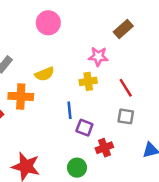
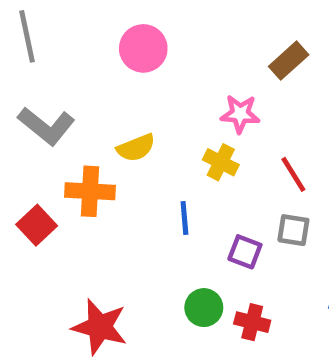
yellow cross: (88, 81) -> (221, 162), turned 35
purple square: (84, 128) -> (245, 252), moved
red cross: (104, 148) -> (252, 322), moved, turned 35
green circle: (77, 168) -> (204, 308), moved

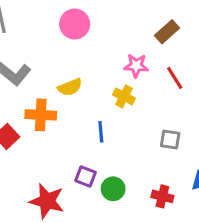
red line: (293, 174) -> (175, 78), moved
purple square: (245, 252) -> (85, 176), moved
red cross: (252, 322) -> (162, 196), moved

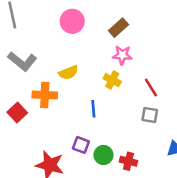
brown rectangle: (167, 32) -> (118, 28), moved
red line: (175, 78) -> (151, 88), moved
red cross: (162, 196) -> (128, 161), moved

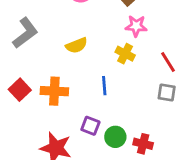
gray L-shape: (22, 61) -> (25, 33), turned -76
orange cross: (45, 95) -> (54, 91), moved

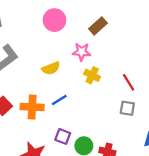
pink star: (136, 26) -> (82, 52), moved
blue line: (104, 86) -> (59, 100), moved, turned 63

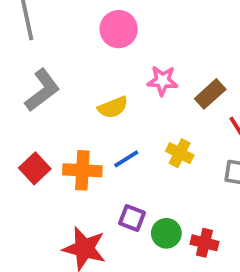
brown rectangle: (98, 26) -> (210, 94), moved
yellow cross: (92, 75) -> (180, 153), moved

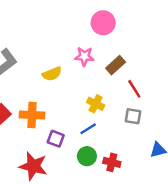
pink circle: (119, 29) -> (103, 23), moved
blue line: (126, 159) -> (88, 129), moved
purple square: (132, 218) -> (56, 139), moved

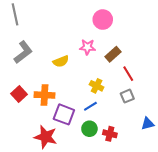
gray square: (133, 116) -> (127, 96), turned -32
purple square: (56, 139) -> (64, 114), size x1.5

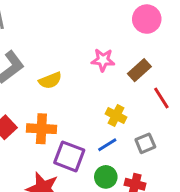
pink circle: (103, 20) -> (147, 19), moved
yellow semicircle: (61, 61) -> (50, 80), moved
gray square: (127, 96) -> (145, 143), moved

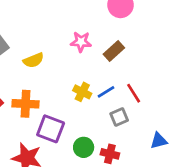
red line: (161, 98) -> (134, 93), moved
yellow cross: (116, 116) -> (82, 92), moved
blue line: (107, 145) -> (106, 92), moved

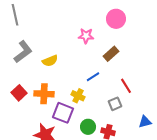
pink star: (81, 42) -> (86, 36), moved
yellow cross: (82, 92) -> (78, 96), moved
blue line: (106, 92) -> (93, 77), moved

